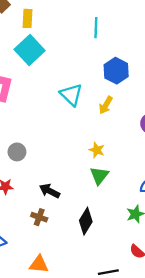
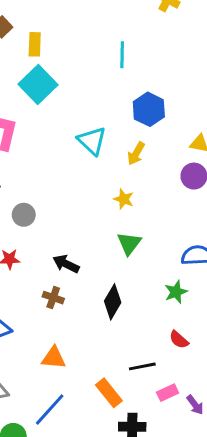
yellow star: (97, 150) -> (124, 199), moved

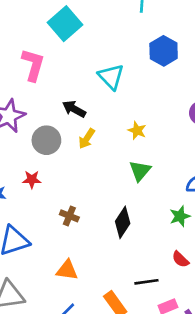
yellow arrow: (136, 153) -> (87, 139), moved
gray circle: (24, 215) -> (46, 140), size x1.4
black arrow: (66, 264) -> (74, 109), moved

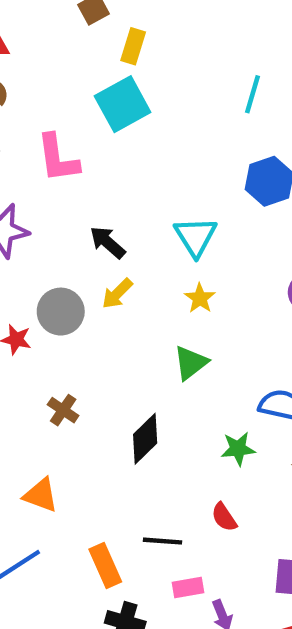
pink L-shape: (33, 65) -> (58, 158), turned 144
cyan triangle: (111, 77) -> (196, 237), moved
gray circle: (46, 140) -> (61, 312), moved

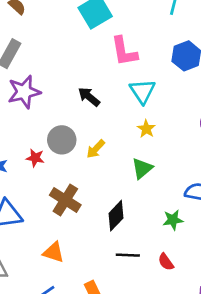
pink L-shape: (58, 158) -> (124, 51), moved
yellow arrow: (117, 294) -> (96, 149), moved
brown cross: (63, 410) -> (65, 200), size x1.6
black line: (162, 541) -> (128, 255), moved

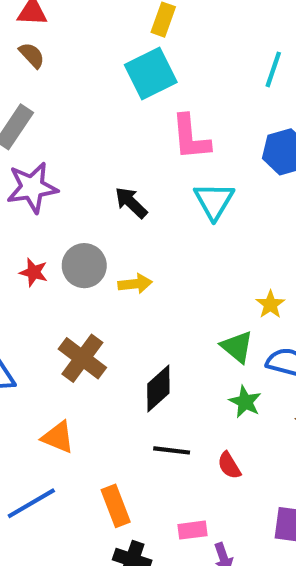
yellow star: (146, 129) -> (270, 304), moved
yellow arrow: (96, 149) -> (135, 284), turned -144
red star: (35, 158) -> (34, 272), moved
green triangle: (142, 168) -> (237, 347), moved, turned -45
green star: (173, 220) -> (245, 402), turned 30

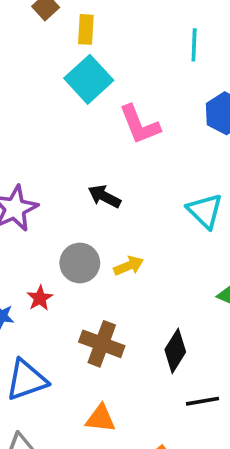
cyan triangle: (214, 201) -> (205, 211), moved
red star: (34, 272) -> (40, 298), moved, turned -30

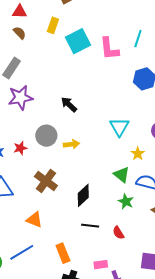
yellow rectangle: (86, 29) -> (53, 25), moved
pink L-shape: (140, 125) -> (109, 49), moved

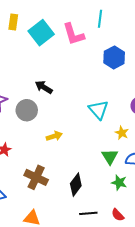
black arrow: (69, 104) -> (44, 87), moved
gray circle: (46, 136) -> (27, 110), moved
green triangle: (122, 175) -> (110, 157), turned 30

